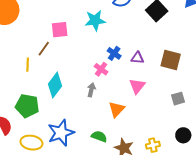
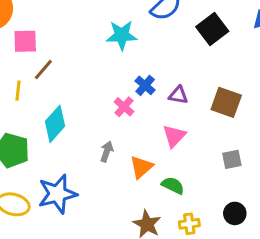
pink square: (60, 30) -> (25, 41), moved
gray arrow: (91, 90) -> (107, 151), moved
green semicircle: (99, 136) -> (173, 185), moved

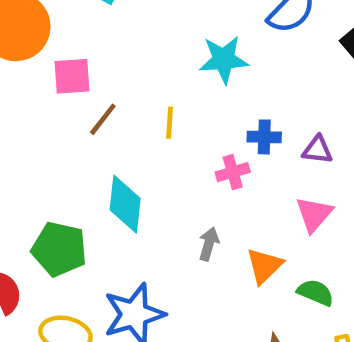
blue cross: (145, 85) -> (264, 137), turned -36
yellow line: (18, 91) -> (170, 123), moved
pink cross: (124, 107) -> (233, 172), turned 36
cyan diamond: (55, 124) -> (125, 204), turned -33

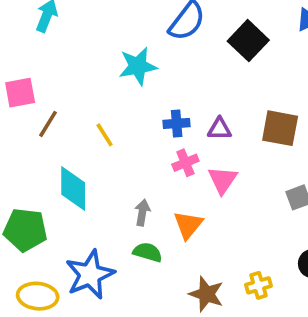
yellow line: (170, 123) -> (105, 135), moved, turned -30
pink cross: (233, 172) -> (185, 163), moved
green semicircle: (316, 292) -> (148, 252), moved

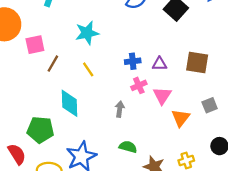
cyan star: (138, 66) -> (87, 33), moved
gray arrow: (142, 212) -> (120, 109), moved
orange triangle: (188, 225) -> (181, 118), moved
green semicircle: (148, 252) -> (128, 147), moved

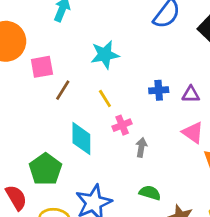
pink cross: (139, 85) -> (122, 125), moved
pink triangle: (162, 96) -> (193, 132), turned -30
green pentagon: (40, 130) -> (45, 169), turned 30

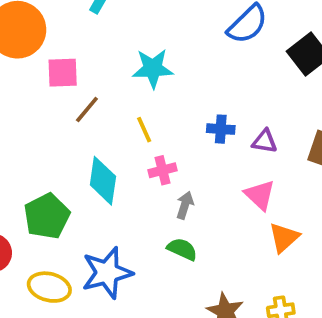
green semicircle: (150, 193) -> (182, 249), moved

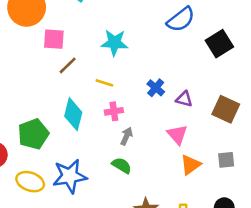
blue cross: (221, 129) -> (156, 88), turned 30
yellow line: (144, 130) -> (104, 83), turned -54

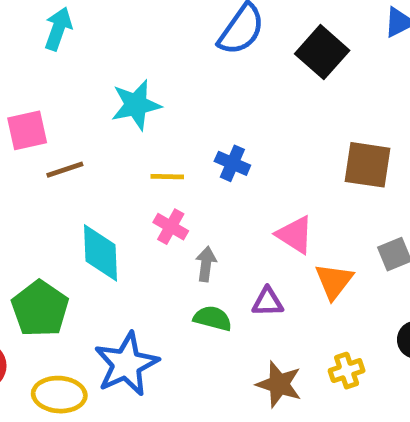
brown line: (68, 65) -> (65, 170), turned 42
yellow line: (104, 83) -> (167, 177), moved
purple triangle: (184, 99) -> (268, 302), moved
pink cross: (114, 111) -> (171, 227), turned -36

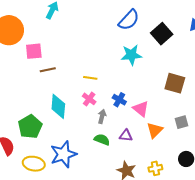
cyan star: (136, 105) -> (131, 55), moved
blue cross: (232, 163) -> (119, 100), moved

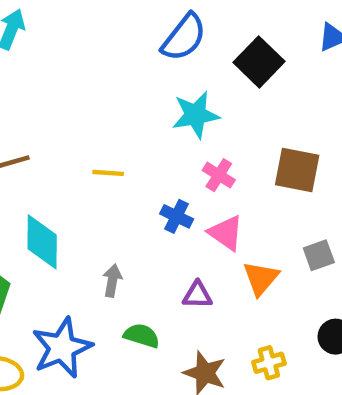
pink cross: (89, 99) -> (219, 175), moved
gray arrow: (102, 116) -> (112, 281), moved
green semicircle: (102, 140) -> (142, 336), moved

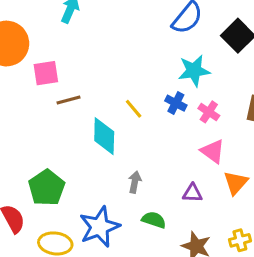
yellow line: (108, 173) -> (134, 109), turned 45
blue cross: (177, 216) -> (176, 103), moved
cyan diamond: (42, 242) -> (104, 136), moved

